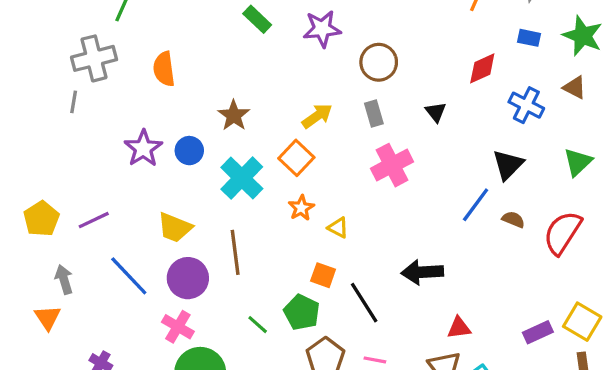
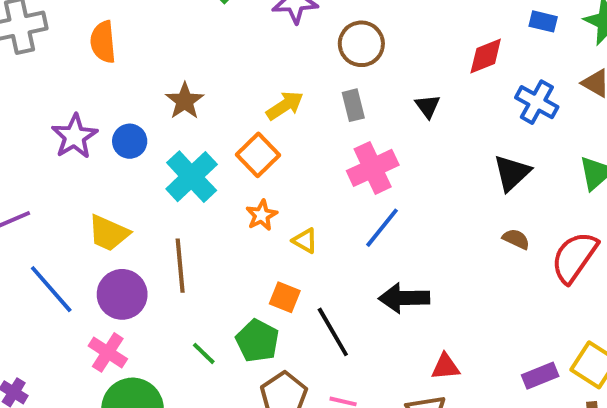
blue line: (476, 205) -> (382, 228), moved

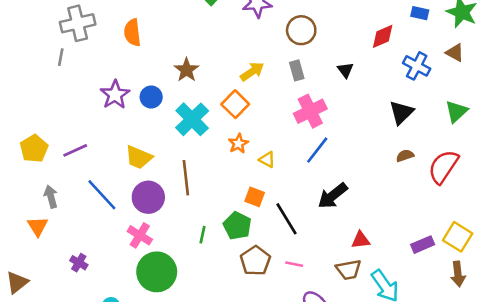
brown semicircle: (516, 239) -> (405, 156), turned -42
black arrow: (404, 298) -> (333, 196), turned -36
green line: (204, 353) -> (202, 235), turned 60

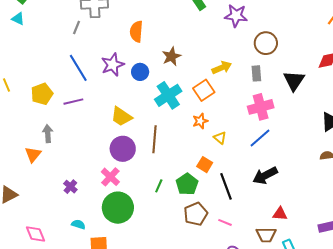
orange semicircle: (132, 32) -> (136, 31), moved
black triangle: (345, 70) -> (294, 81), size x1.6
blue line: (102, 195) -> (78, 68), moved
purple cross: (79, 263) -> (70, 187), moved

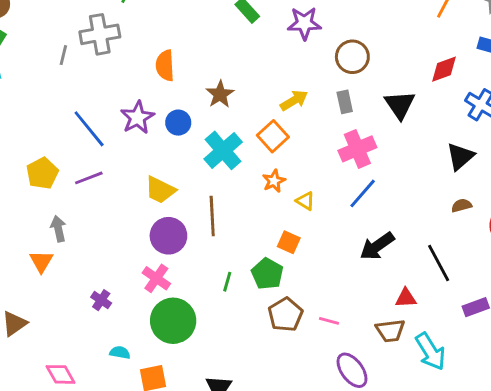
gray line: (76, 28) -> (63, 55), moved
black line: (226, 186) -> (439, 263), moved

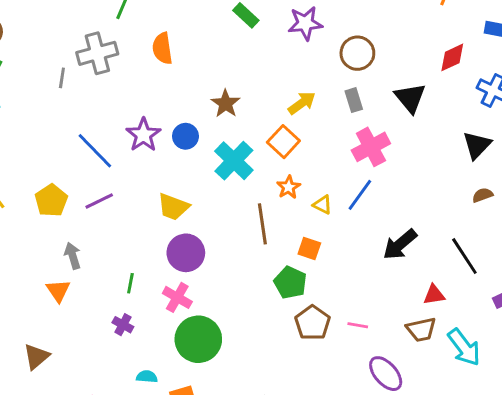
orange semicircle: (165, 65) -> (162, 48), moved
blue line: (363, 193) -> (360, 195), moved
brown line: (212, 216) -> (262, 224), moved
green line: (227, 282) -> (130, 283), moved

